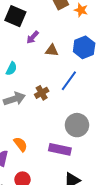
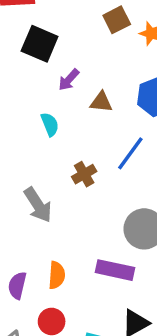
cyan semicircle: (11, 69) -> (50, 124), moved, turned -48
gray arrow: (14, 99) -> (38, 205), moved, turned 75
orange semicircle: (20, 144) -> (57, 275), moved, turned 42

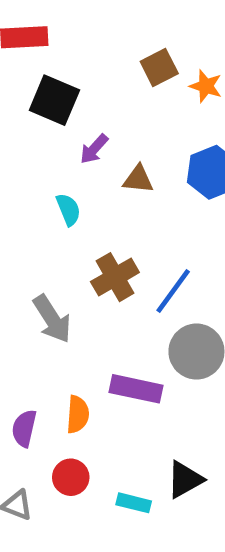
blue line: (130, 153) -> (173, 291), moved
brown cross: (84, 174) -> (115, 277), size x1.4
purple rectangle: (115, 270) -> (136, 389), moved

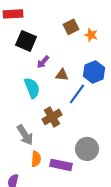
cyan semicircle: (68, 210) -> (32, 88), size x1.5
blue line: (173, 291) -> (77, 94), moved
orange semicircle: (78, 414) -> (36, 159), moved

